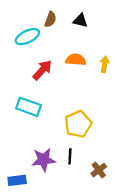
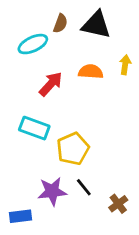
black triangle: (80, 21) -> (96, 25), size x1.6
yellow arrow: (104, 64) -> (125, 65), moved
yellow pentagon: (78, 124) -> (73, 149), moved
black line: (70, 156) -> (84, 187), turned -42

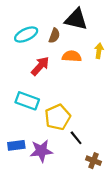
brown semicircle: (60, 23) -> (54, 36), moved
black line: (84, 187) -> (76, 138), moved
brown cross: (118, 204) -> (93, 161), turned -32
blue rectangle: (20, 216) -> (16, 145), moved

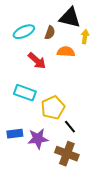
yellow arrow: (99, 51) -> (85, 37), moved
red arrow: (40, 66) -> (37, 61), turned 90
brown cross: (93, 161) -> (67, 154), moved, size x1.6

